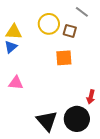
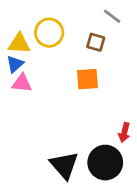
yellow circle: (49, 24) -> (49, 33), moved
pink triangle: (16, 83) -> (22, 83), moved

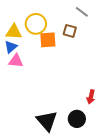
orange square: (87, 79) -> (48, 40), moved
black circle: (105, 163) -> (77, 119), size x0.7

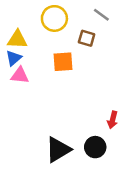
yellow circle: (36, 24) -> (54, 18), moved
orange square: (48, 40) -> (63, 62), moved
black triangle: (47, 121) -> (58, 150), turned 40

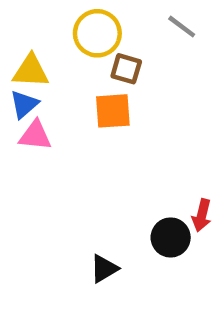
brown square: (87, 38) -> (126, 69), moved
black circle: (95, 147) -> (171, 237), moved
black triangle: (58, 150) -> (104, 269), size x0.6

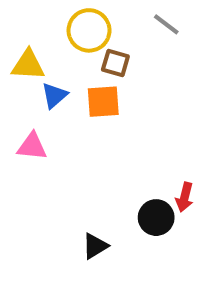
blue triangle: (24, 104) -> (54, 96), moved
pink triangle: (35, 135) -> (32, 146), moved

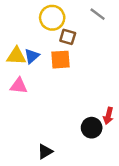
yellow triangle: (28, 65) -> (16, 56), moved
black triangle: (95, 246) -> (45, 152), moved

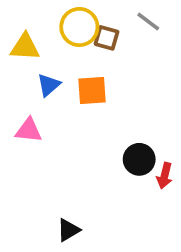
brown square: (68, 37) -> (107, 38), moved
yellow triangle: (16, 56) -> (25, 47), moved
black circle: (92, 128) -> (139, 159), moved

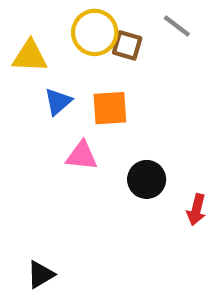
pink triangle: (29, 130) -> (82, 156), moved
black circle: (139, 159) -> (147, 179), moved
black triangle: (68, 230) -> (41, 275), moved

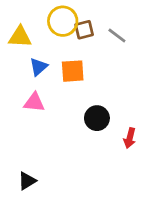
gray line: (177, 26) -> (117, 35), moved
brown square: (127, 45) -> (84, 30), turned -30
pink triangle: (82, 156) -> (34, 102), moved

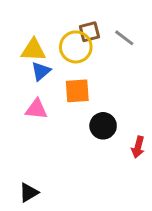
yellow circle: (63, 21) -> (76, 47), moved
yellow triangle: (20, 37) -> (33, 50), moved
orange square: (73, 71) -> (77, 91), moved

